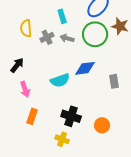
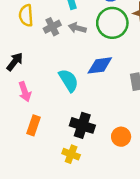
cyan semicircle: (60, 80) -> (69, 80), turned -102

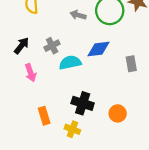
gray cross: (52, 27) -> (52, 46), moved
cyan semicircle: (69, 80) -> (70, 63), turned -70
orange rectangle: (34, 125) -> (44, 116), moved, turned -36

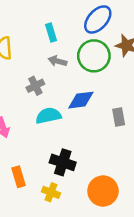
gray cross: (52, 46) -> (35, 86), moved
orange circle: (118, 113) -> (103, 191), moved, size x1.5

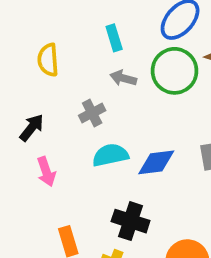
blue diamond: (81, 100) -> (156, 162), moved

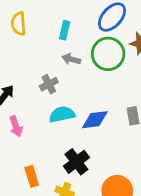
cyan rectangle: (114, 38) -> (65, 30), turned 30
yellow semicircle: (48, 60) -> (19, 24), moved
black cross: (131, 221) -> (76, 162), turned 35

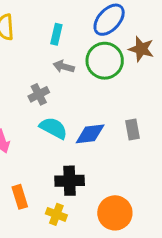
cyan semicircle: (62, 114) -> (53, 128), turned 40
black cross: (76, 162) -> (70, 181), turned 35

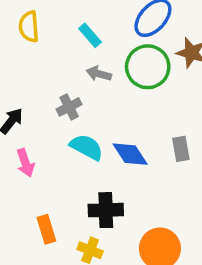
cyan rectangle: (56, 34) -> (90, 35), turned -54
blue diamond: (90, 134) -> (130, 154), turned 64

